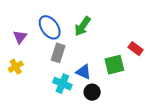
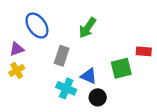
blue ellipse: (50, 27) -> (37, 25), moved
purple triangle: (20, 37) -> (17, 49), moved, turned 32
red rectangle: (136, 49) -> (144, 51), turned -32

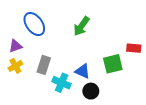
gray rectangle: (62, 56) -> (44, 65), moved

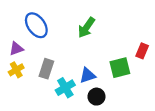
red rectangle: (134, 48) -> (142, 51), turned -72
blue triangle: (82, 71) -> (88, 75), turned -42
cyan cross: (62, 83) -> (65, 88), turned 36

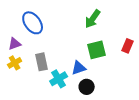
green arrow: (86, 27) -> (93, 19), moved
green square: (120, 68) -> (97, 50), moved
gray rectangle: (46, 69) -> (42, 62), turned -30

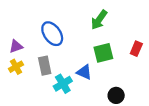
blue ellipse: (33, 23) -> (52, 34), moved
blue triangle: (79, 68) -> (84, 72), turned 42
black circle: (87, 87) -> (116, 95), moved

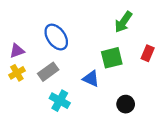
green arrow: (99, 20) -> (123, 22), moved
gray rectangle: (45, 66) -> (48, 72), turned 66
cyan cross: (63, 84) -> (60, 101), moved, turned -30

